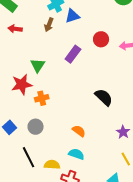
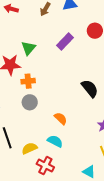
gray circle: (36, 127) -> (30, 102), moved
yellow semicircle: (52, 165) -> (29, 148), turned -35

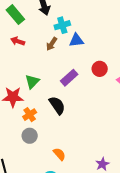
orange cross: (28, 81) -> (30, 115), turned -32
black semicircle: (90, 88) -> (57, 105), moved

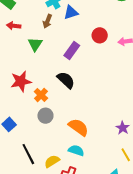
green triangle: (32, 82) -> (35, 44), moved
orange semicircle: (59, 154) -> (78, 127), size x1.5

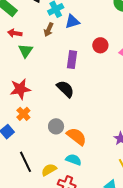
green triangle: (35, 44) -> (26, 51), moved
purple rectangle: (72, 50) -> (72, 60), turned -30
orange cross: (41, 95) -> (23, 114), moved
gray circle: (45, 116) -> (56, 126), moved

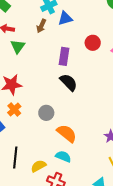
black semicircle: (65, 89) -> (69, 82), moved
gray circle: (56, 126) -> (46, 113), moved
black line: (26, 162) -> (15, 158), turned 30

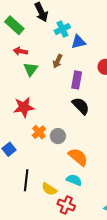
brown arrow: (41, 26) -> (58, 61), moved
orange cross: (14, 110) -> (39, 132), moved
yellow semicircle: (38, 166) -> (49, 189), turned -119

